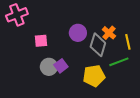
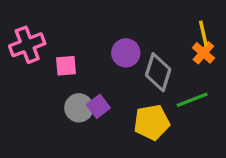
pink cross: (17, 15) -> (27, 45), moved
orange cross: (109, 33) -> (203, 53), moved
yellow line: (128, 42) -> (203, 33), moved

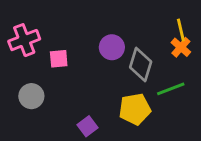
purple square: (98, 106) -> (87, 126), moved
gray circle: (79, 108) -> (31, 96), moved

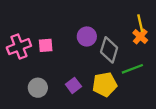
pink cross: (24, 40) -> (19, 47), moved
gray circle: (31, 96) -> (38, 88), moved
purple square: (87, 126) -> (73, 85), moved

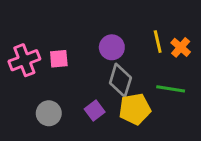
yellow line: (140, 23) -> (158, 42), moved
gray diamond: (109, 50) -> (120, 80), moved
green line: (132, 69) -> (171, 89), turned 30

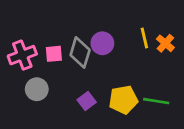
gray diamond: (120, 80) -> (80, 52), moved
green line: (171, 89) -> (156, 101), moved
gray circle: (49, 113) -> (37, 89), moved

